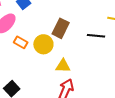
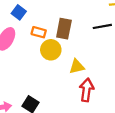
orange rectangle: (21, 42) -> (39, 32), moved

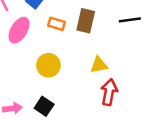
yellow circle: (51, 50) -> (48, 65), moved

